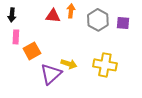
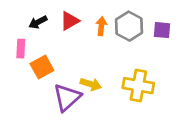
orange arrow: (71, 11) -> (101, 26), moved
black arrow: (12, 15) -> (38, 22), moved, turned 56
red triangle: (53, 16) -> (70, 21), turned -35

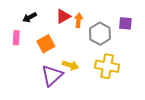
red triangle: (70, 21) -> (63, 16), moved
gray hexagon: (129, 26) -> (100, 34), moved
orange square: (42, 67) -> (46, 44), moved

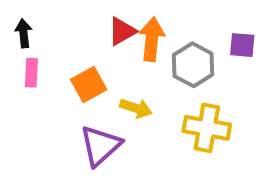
black arrow: (30, 17) -> (24, 33), moved, turned 112
orange arrow: (79, 20) -> (152, 39), size x1.5
yellow arrow: (70, 65) -> (136, 108), moved

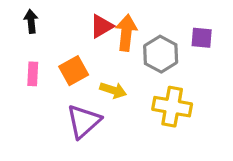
black arrow: (24, 33) -> (31, 21), moved
pink rectangle: (31, 73) -> (33, 74), moved

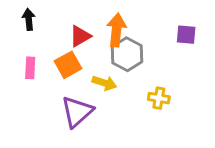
red triangle: (102, 26) -> (80, 36), moved
gray hexagon: (161, 54) -> (127, 54), moved
yellow cross: (172, 107) -> (159, 98), size x0.6

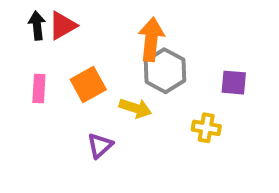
purple square: (186, 35) -> (234, 83), moved
red triangle: (80, 36) -> (63, 26), moved
purple triangle: (77, 112) -> (100, 146), size x0.6

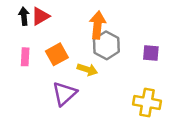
yellow cross: (206, 128) -> (147, 103), moved, size x1.5
purple triangle: (100, 146) -> (64, 94), size x1.5

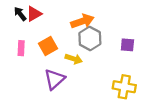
black arrow: (24, 16) -> (20, 14), turned -32
orange arrow: (98, 25) -> (82, 21), turned 65

